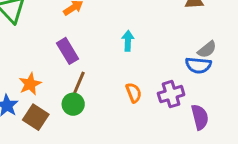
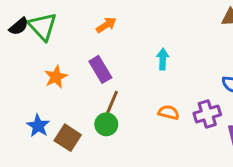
orange star: (30, 84) -> (56, 77), moved
orange semicircle: (134, 93) -> (169, 112), turned -54

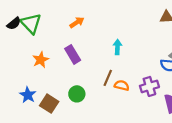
brown line: (112, 102) -> (108, 78), moved

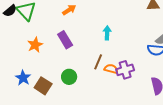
purple cross: (149, 86) -> (125, 70), moved

